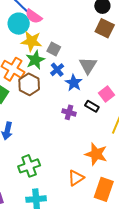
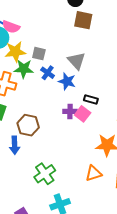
green star: (35, 60) -> (24, 69), turned -30
brown hexagon: (29, 84) -> (28, 125), moved
pink square: (107, 94) -> (83, 114), moved
orange triangle: (76, 178) -> (94, 173), turned 30

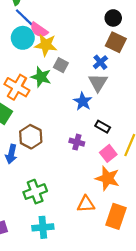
yellow star: (15, 52) -> (46, 45), moved
blue cross: (48, 73) -> (100, 62), moved
purple cross: (70, 111) -> (77, 142), moved
pink square: (83, 114) -> (108, 153), moved

